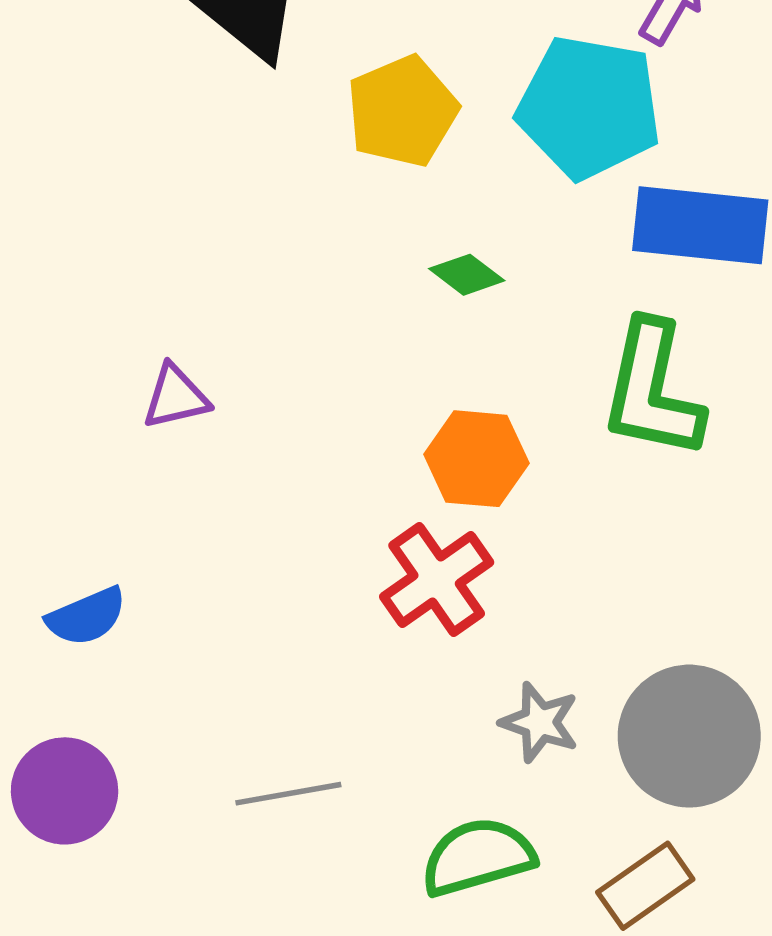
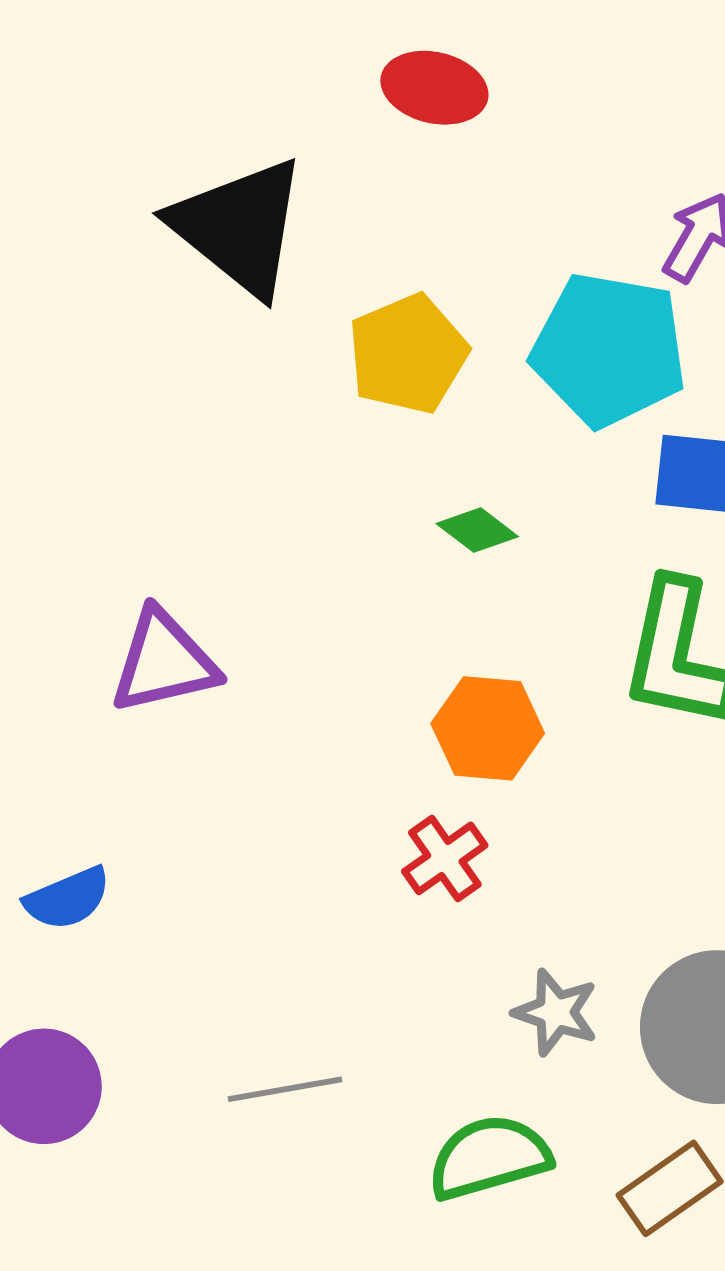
purple triangle: (176, 397) -> (164, 662), size x1.5
red cross: (437, 580) -> (445, 858), size x0.7

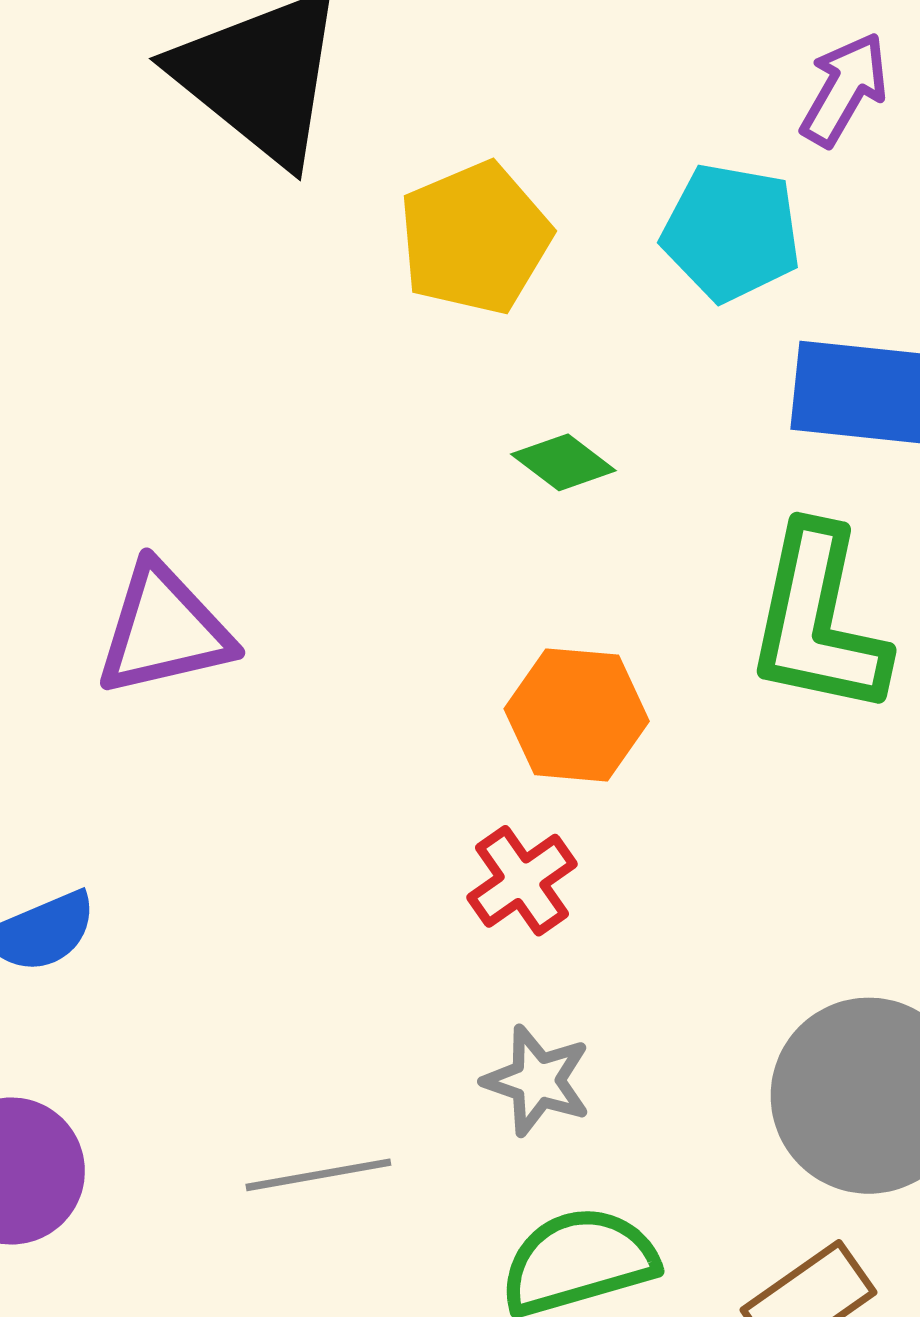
cyan pentagon: (609, 350) -> (731, 232), size x0.7
gray star: (556, 1012) -> (537, 1081), moved

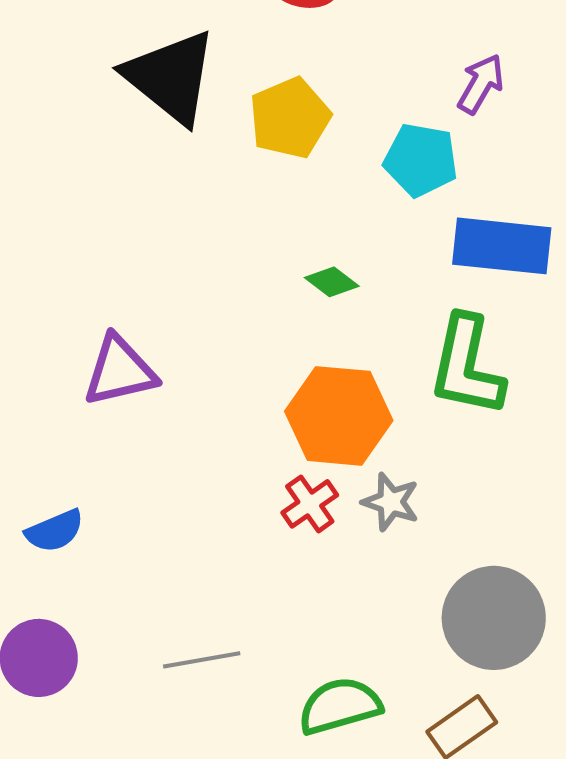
yellow pentagon: (475, 238) -> (290, 118), moved
orange hexagon: (577, 715) -> (339, 416), size x1.4
gray star: (537, 1081) -> (391, 502), moved

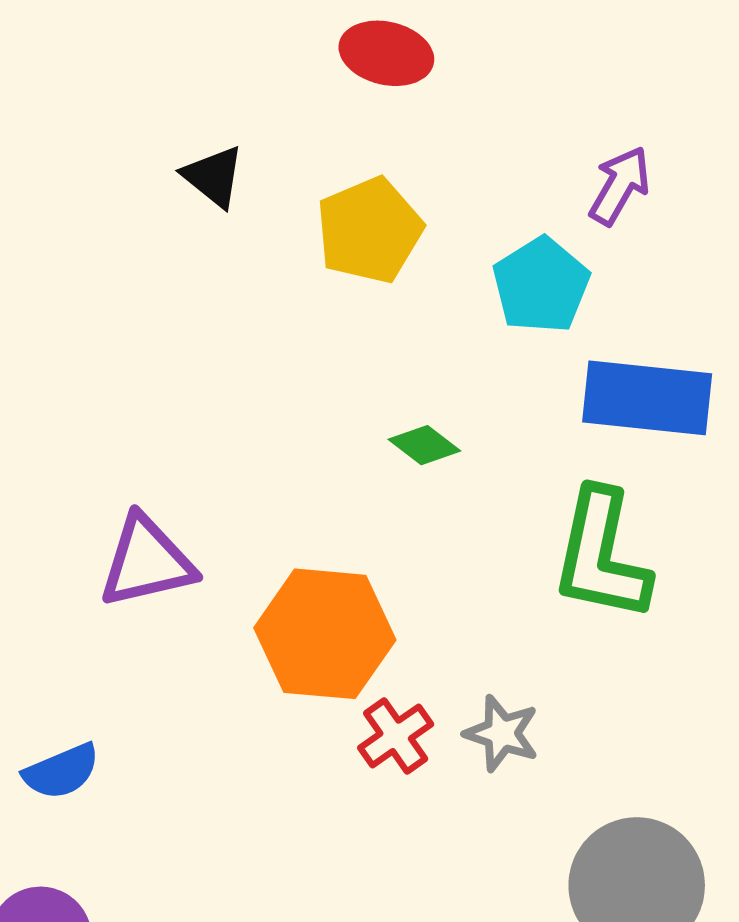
black triangle: (171, 77) -> (213, 176), size x0.5
cyan pentagon: (421, 160) -> (541, 285), turned 30
orange hexagon: (339, 416) -> (325, 634), moved

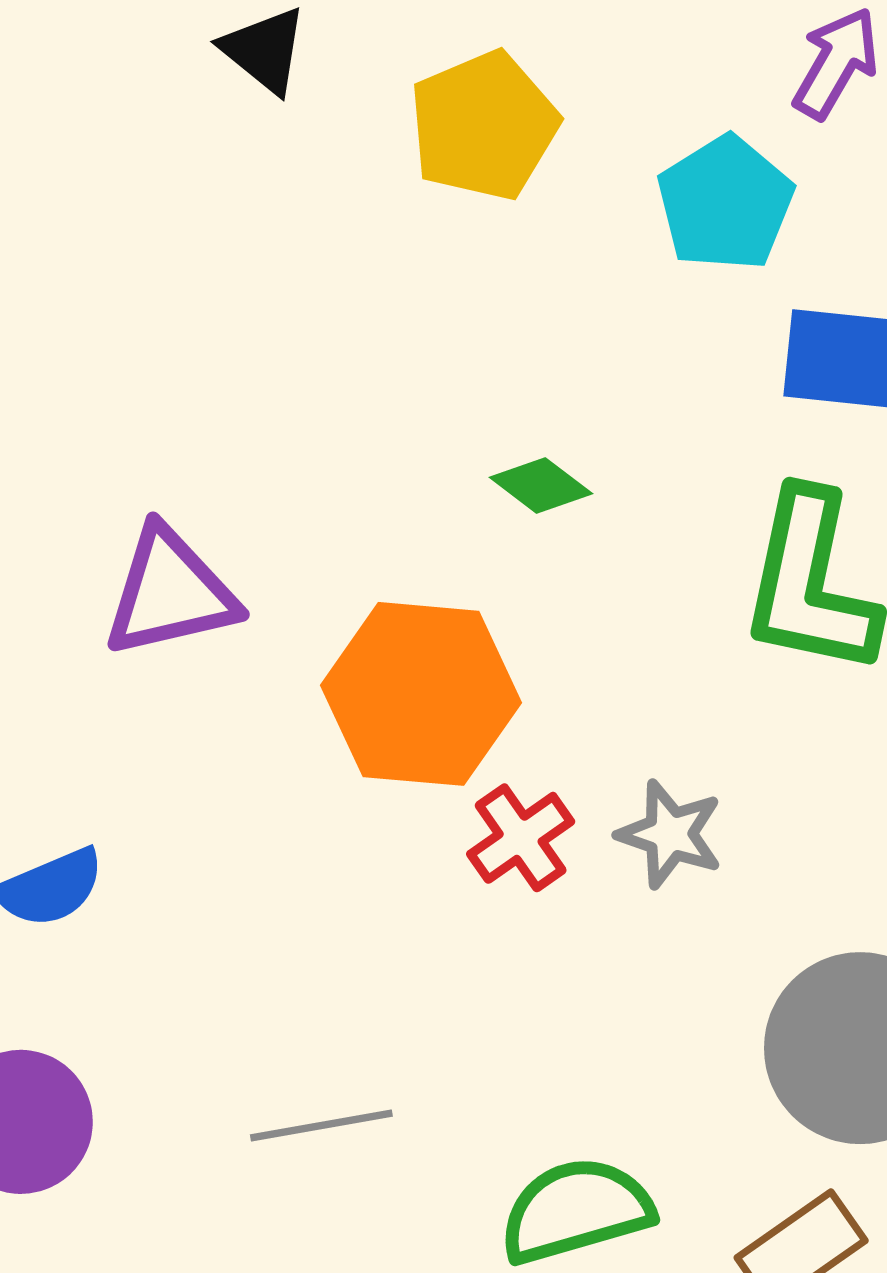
green diamond: (424, 445) -> (541, 485), moved

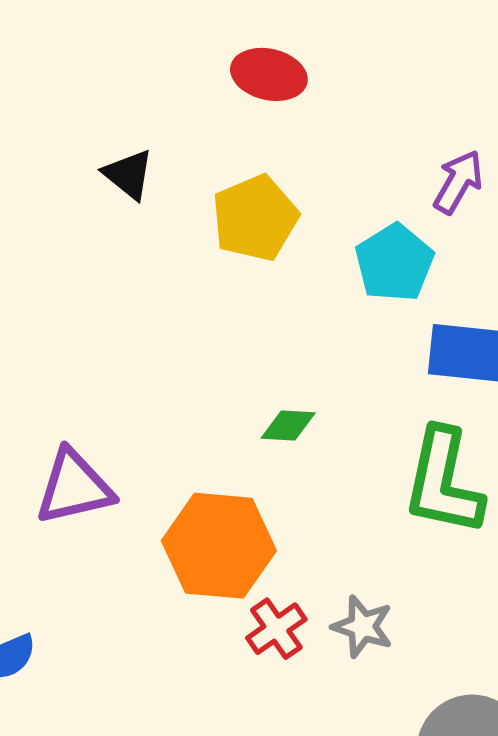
green diamond: (541, 485) -> (288, 425), turned -34

